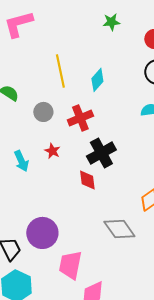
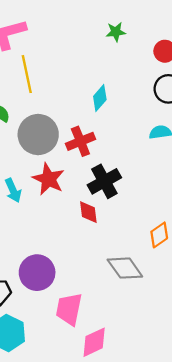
yellow line: (60, 71) -> (27, 74), moved
gray circle: (43, 112) -> (38, 135), size x1.8
red star: (52, 151) -> (48, 179), size x1.8

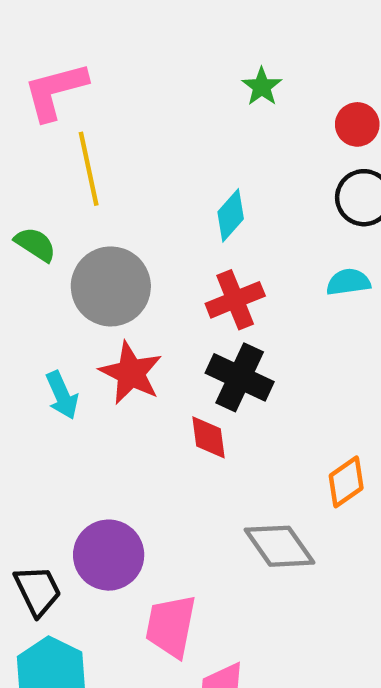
green star: (116, 32) -> (262, 87), turned -30
red cross: (80, 141) -> (235, 300), moved
black cross: (104, 181) -> (240, 377), turned -36

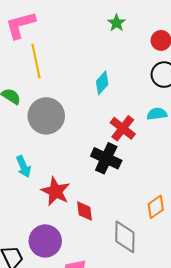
red cross: (235, 300) -> (123, 128), moved, turned -30
red star: (131, 373) -> (56, 191), moved
red diamond: (209, 437) -> (85, 211), moved
gray diamond: (280, 546) -> (125, 237), turned 36

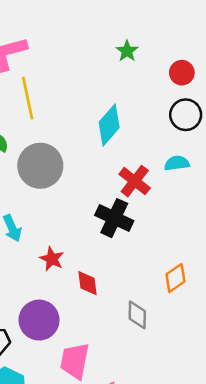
cyan diamond: (102, 83) -> (109, 125), size x1.4
red star: (56, 191) -> (52, 259), size x0.7
gray diamond: (125, 237) -> (137, 315), size x0.7

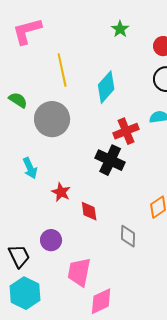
yellow line: (28, 98) -> (62, 70), moved
red cross: (135, 181) -> (126, 131), turned 30
purple circle: (39, 320) -> (51, 240), size x0.7

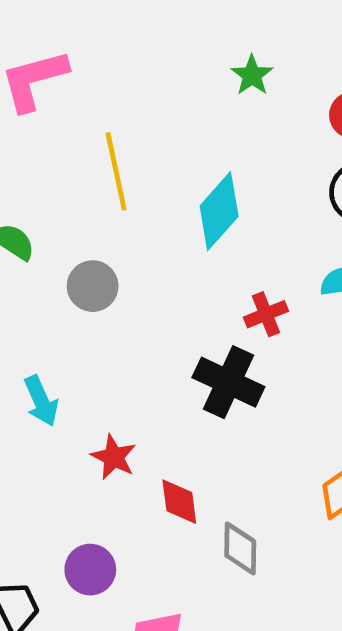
gray circle: (52, 119) -> (93, 286), size x0.6
red cross: (126, 131) -> (266, 314), size x0.7
gray diamond: (128, 236) -> (240, 548), moved

